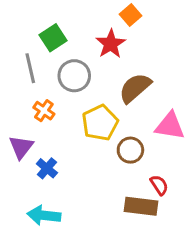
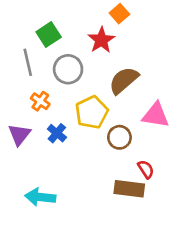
blue cross: (47, 168) -> (57, 133), moved

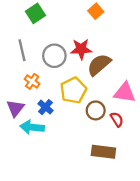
green square: (49, 34) -> (35, 13), moved
red star: (101, 40) -> (81, 49), moved, turned 30
red semicircle: (146, 169) -> (117, 119), moved
cyan arrow: (40, 197) -> (32, 127), moved

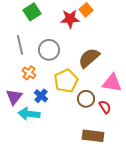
red star: (81, 49) -> (70, 19), moved

